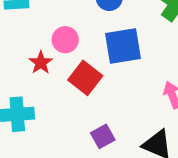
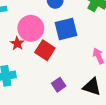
pink circle: (65, 40) -> (31, 28), size x1.6

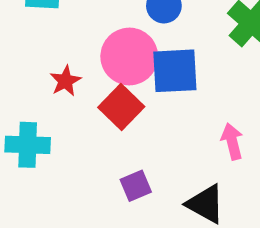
pink circle: (31, 28) -> (129, 56), moved

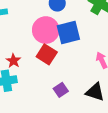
red star: (65, 81) -> (13, 61), moved

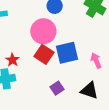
blue square: (68, 32) -> (67, 53), moved

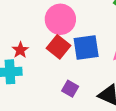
purple square: (57, 88) -> (70, 89), turned -32

